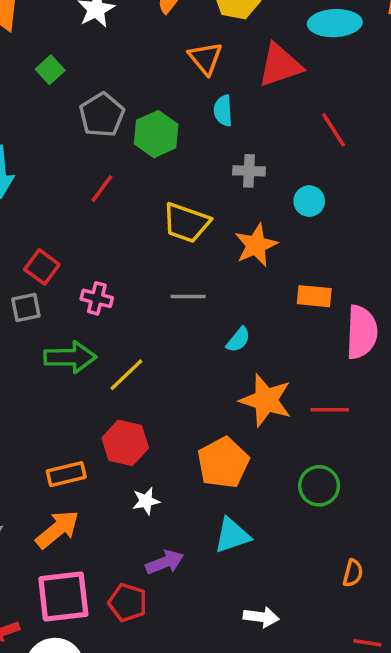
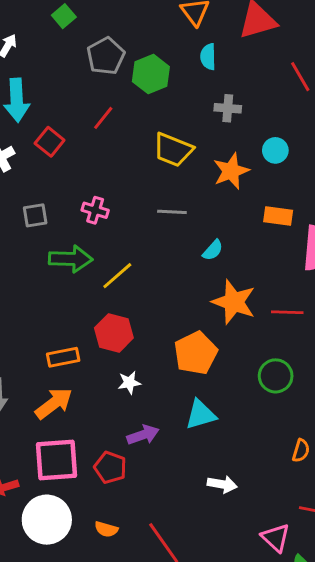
cyan circle: (309, 201) -> (275, 150), moved
red square: (42, 267) -> (50, 142), moved

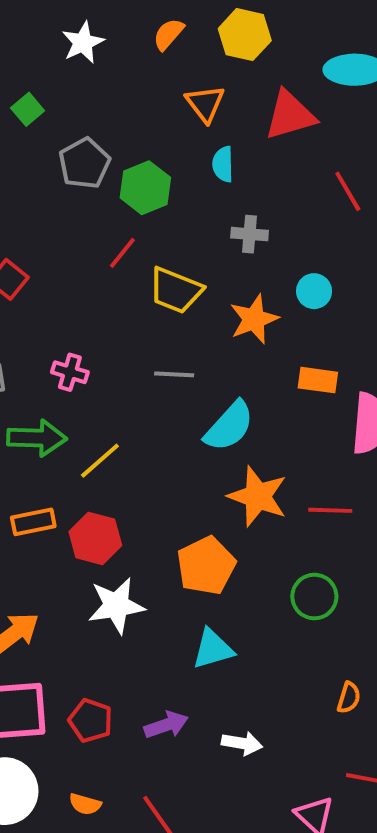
red line: (103, 118) -> (122, 253), moved
cyan semicircle: (213, 250) -> (229, 426), size x1.8
orange rectangle: (63, 357) -> (33, 522), moved
white star: (129, 383) -> (116, 606), size x1.8
purple arrow: (143, 435) -> (166, 725), moved

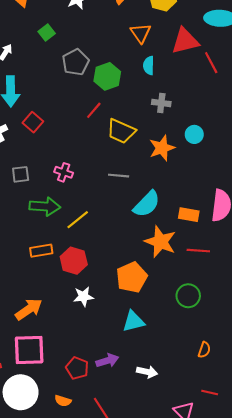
red line: (348, 191) -> (211, 63), moved
orange rectangle: (318, 380) -> (189, 215), moved
white star: (116, 606) -> (83, 297), size x0.7
red pentagon: (90, 721) -> (77, 368), moved

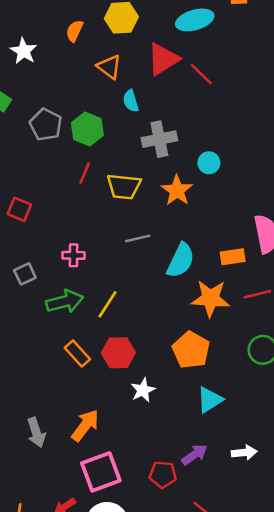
gray cross: (161, 103) -> (159, 139), size x1.5
orange rectangle: (41, 251) -> (77, 353), turned 75

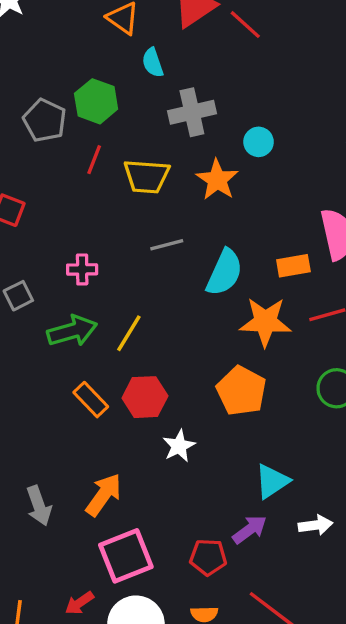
gray pentagon: (46, 125) -> (45, 120), moved
cyan triangle: (210, 400) -> (272, 481), moved

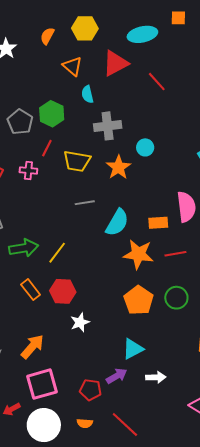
red line: (245, 25) -> (157, 82), moved
pink cross: (82, 269) -> (28, 170), moved
orange pentagon: (241, 391) -> (139, 300), moved

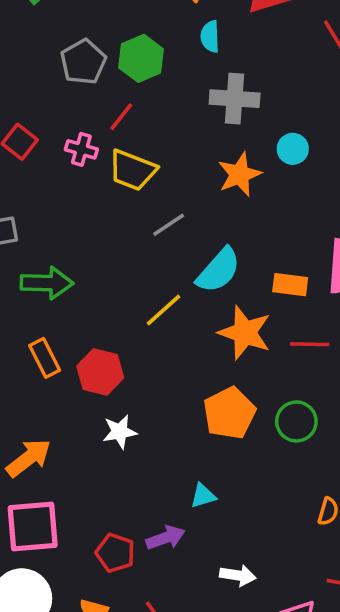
yellow trapezoid: (77, 161) -> (133, 170), moved
gray line: (85, 203) -> (169, 225), turned -36
yellow line: (57, 253) -> (163, 310), moved
cyan triangle: (133, 349) -> (203, 496), size x0.7
white arrow: (156, 377) -> (238, 575), moved

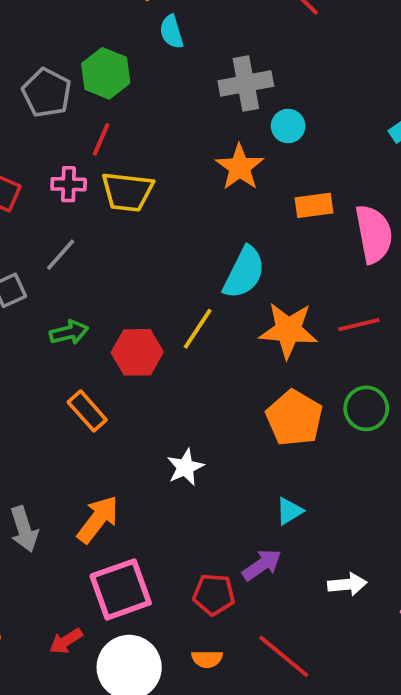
gray cross: (235, 99) -> (246, 84), moved
gray line: (169, 225) -> (61, 255), moved
green arrow: (47, 283) -> (69, 332), size x0.7
orange rectangle: (290, 285) -> (314, 205), moved
red hexagon: (100, 372) -> (137, 352), moved

